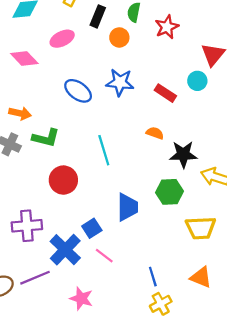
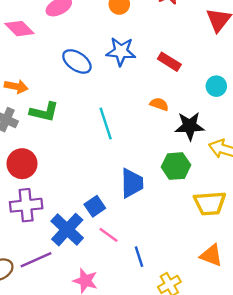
cyan circle: (197, 81) -> (216, 86), moved
red circle: (63, 180) -> (22, 164), moved
blue line: (153, 277) -> (139, 257), moved

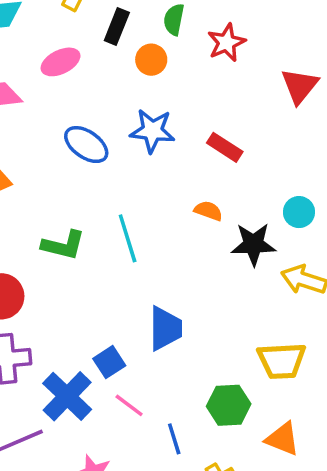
cyan circle: (216, 86) -> (299, 212), moved
green L-shape: (44, 112) -> (63, 245), moved
green hexagon: (176, 166) -> (229, 405), moved

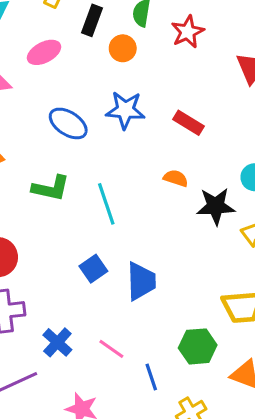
green L-shape: (63, 245) -> (51, 188), moved
blue square: (109, 362) -> (93, 269), moved
blue cross: (67, 396) -> (57, 342), size x0.7

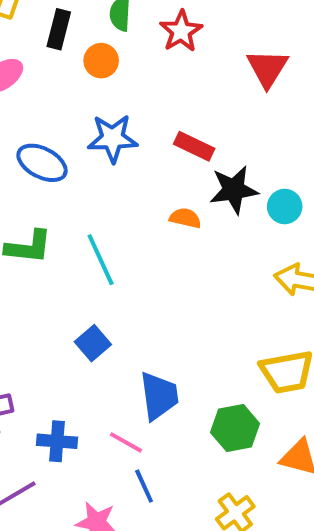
black star: (216, 206) -> (234, 190), moved
blue trapezoid: (141, 281) -> (159, 396), moved
blue cross: (57, 342) -> (57, 441), turned -32
blue line: (151, 377) -> (144, 486), moved

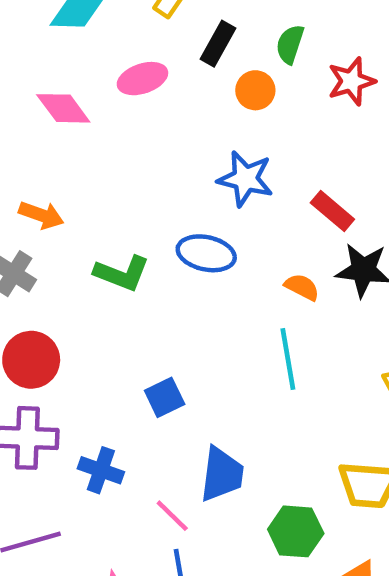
blue ellipse: (42, 163) -> (206, 253), moved, turned -30
cyan line: (101, 260) -> (288, 359), moved
blue cross: (57, 441) -> (101, 470), moved

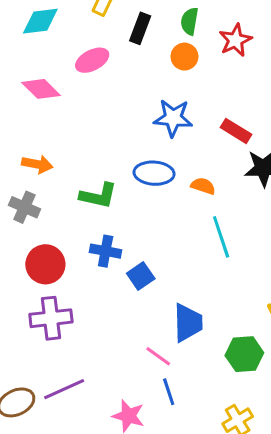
orange circle: (255, 90) -> (184, 57), moved
orange semicircle: (302, 287) -> (203, 186), moved
blue cross: (101, 470) -> (106, 251), moved

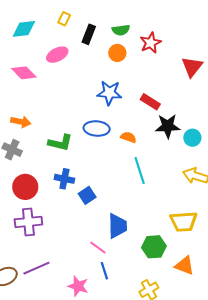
green semicircle: (189, 21) -> (121, 30), turned -108

